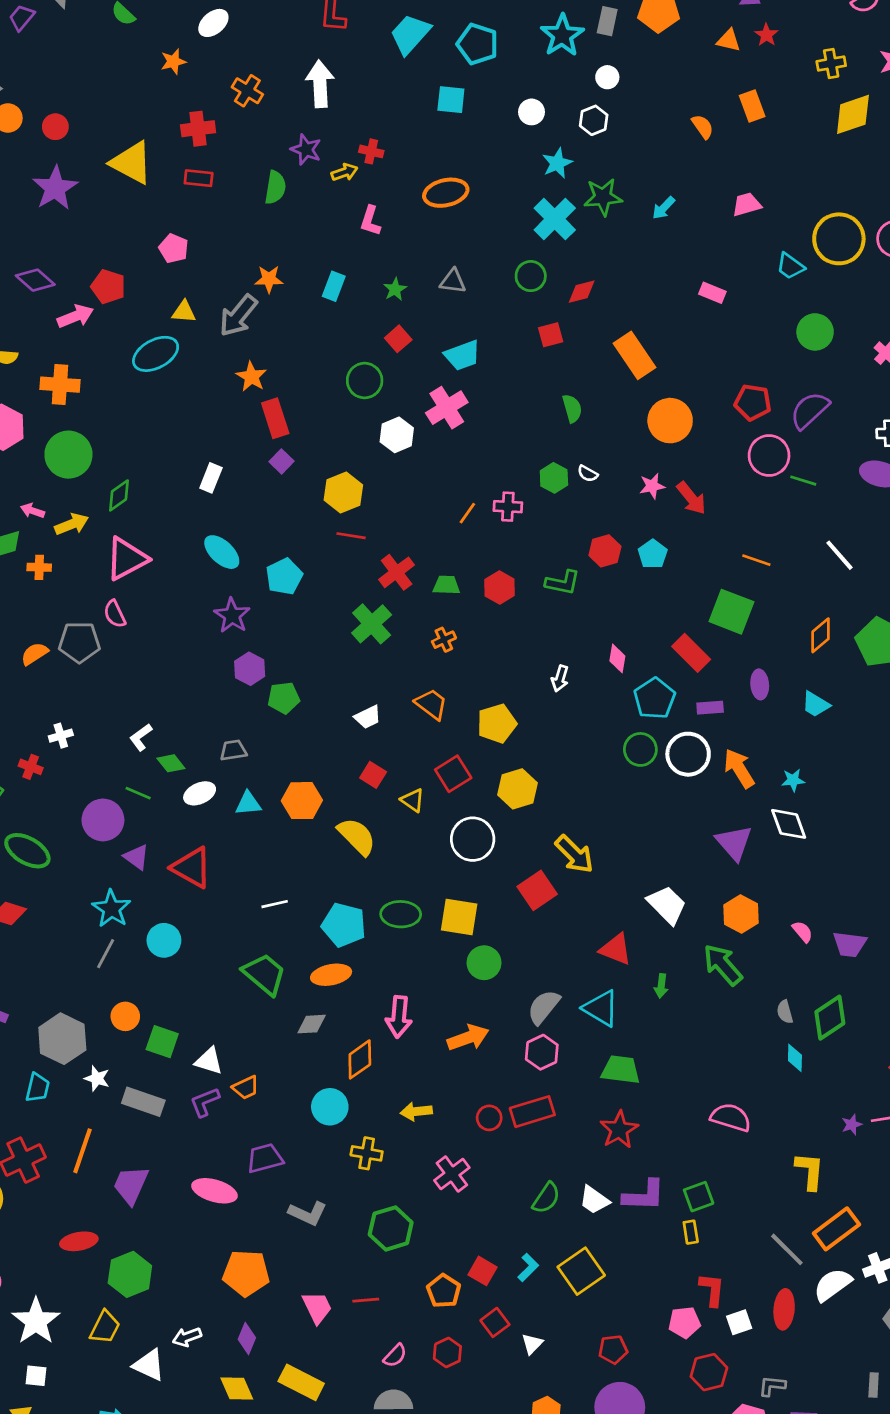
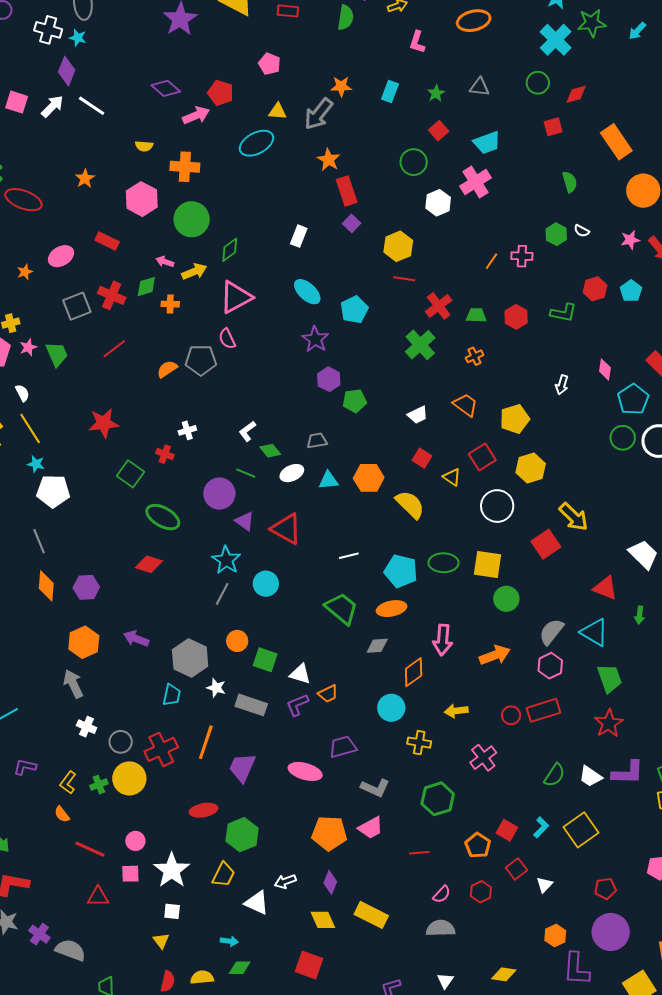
green trapezoid: (621, 1070) -> (610, 678), turned 64
pink trapezoid: (317, 1307) -> (371, 828), moved, turned 88

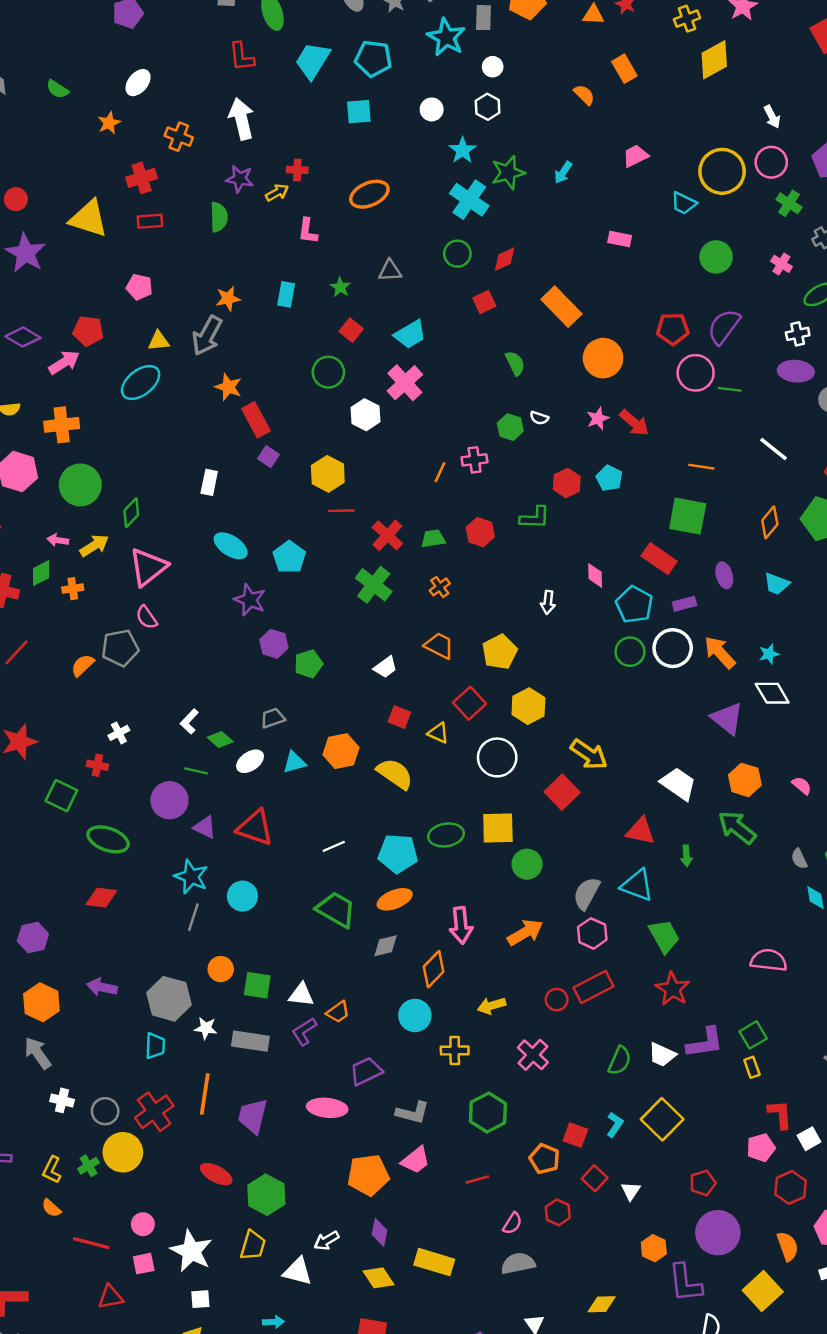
red ellipse: (203, 810) -> (216, 1174), turned 48

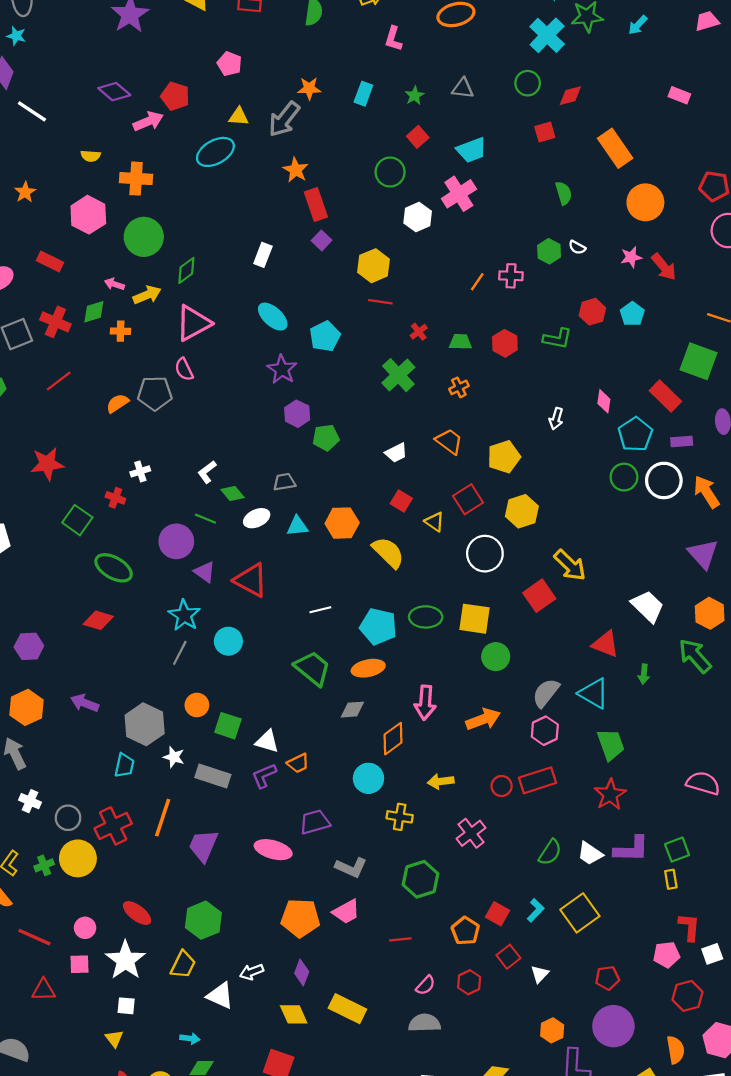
red cross: (387, 535) -> (419, 332), size x0.6
red ellipse: (216, 1174) -> (137, 913), moved

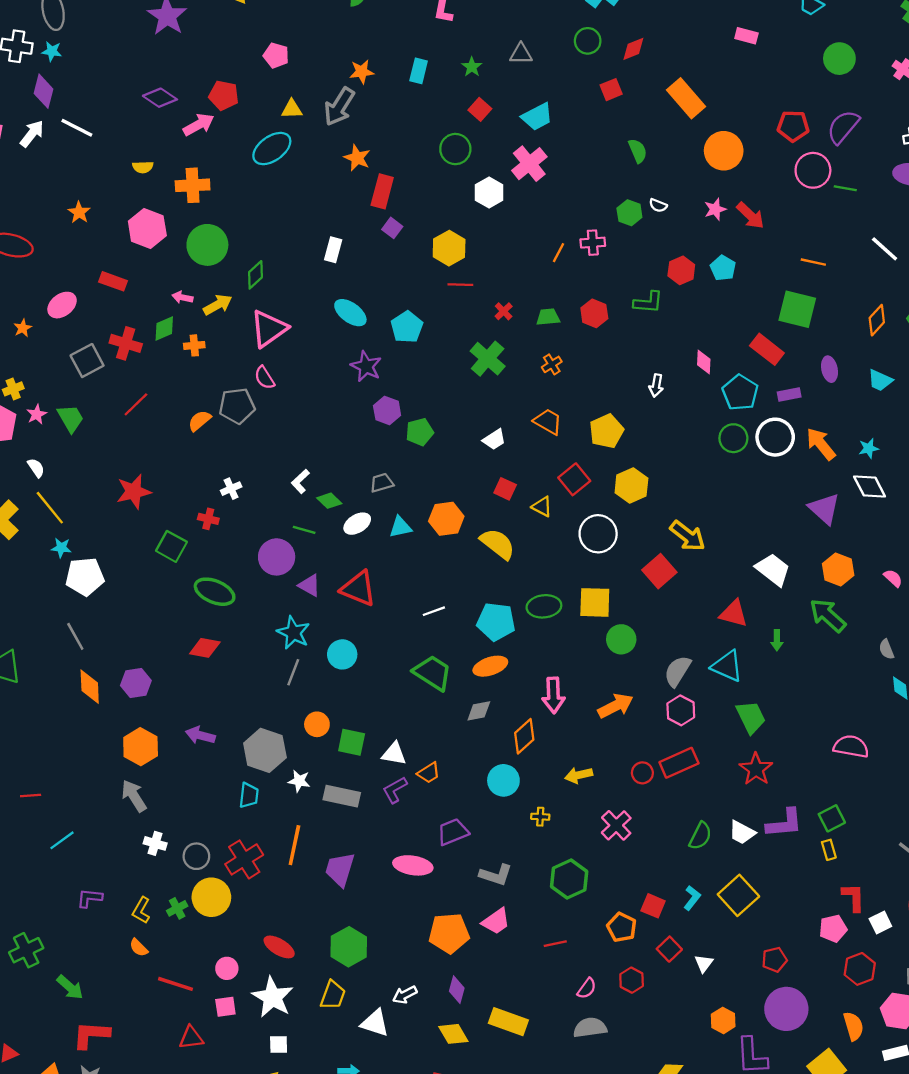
red rectangle: (316, 204) -> (382, 191), turned 40
yellow cross: (400, 817) -> (540, 817), size x0.7

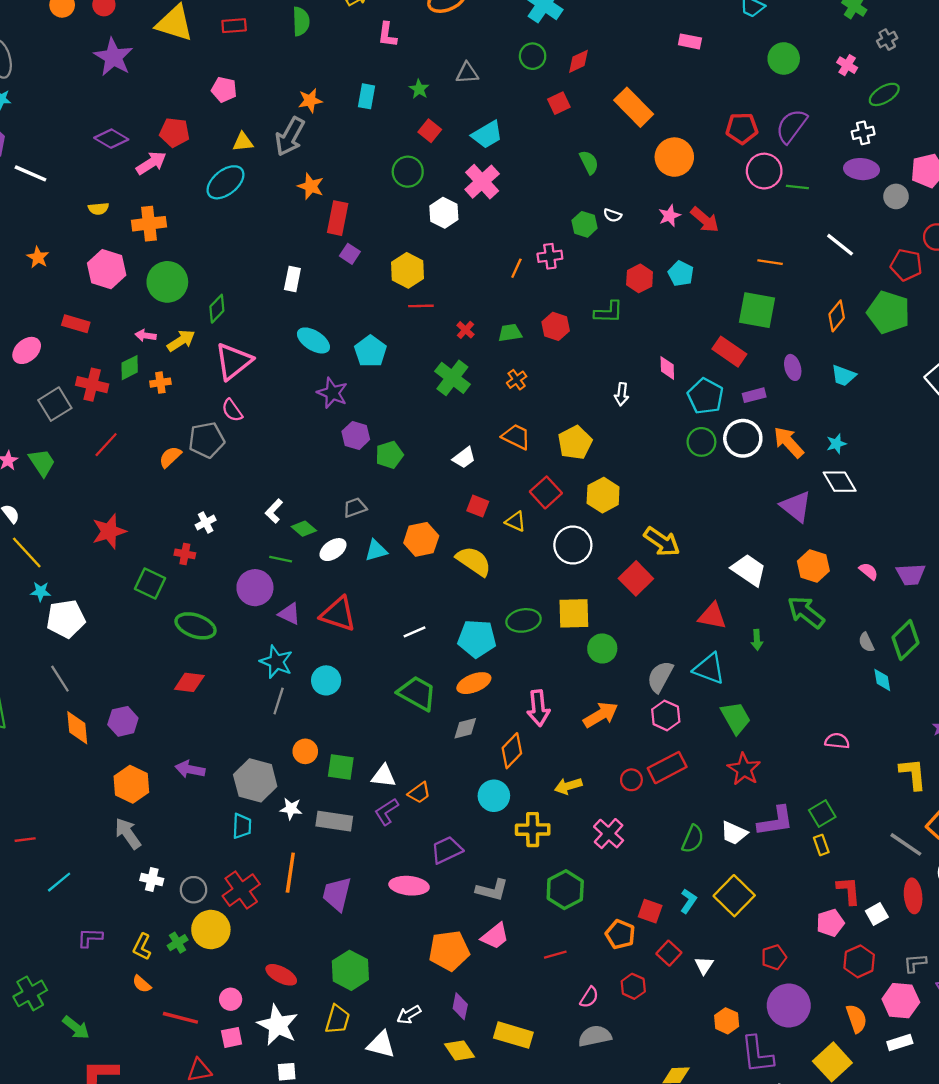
pink semicircle: (851, 746) -> (837, 741), size x0.7
yellow cross: (540, 817) -> (533, 830), size x1.8

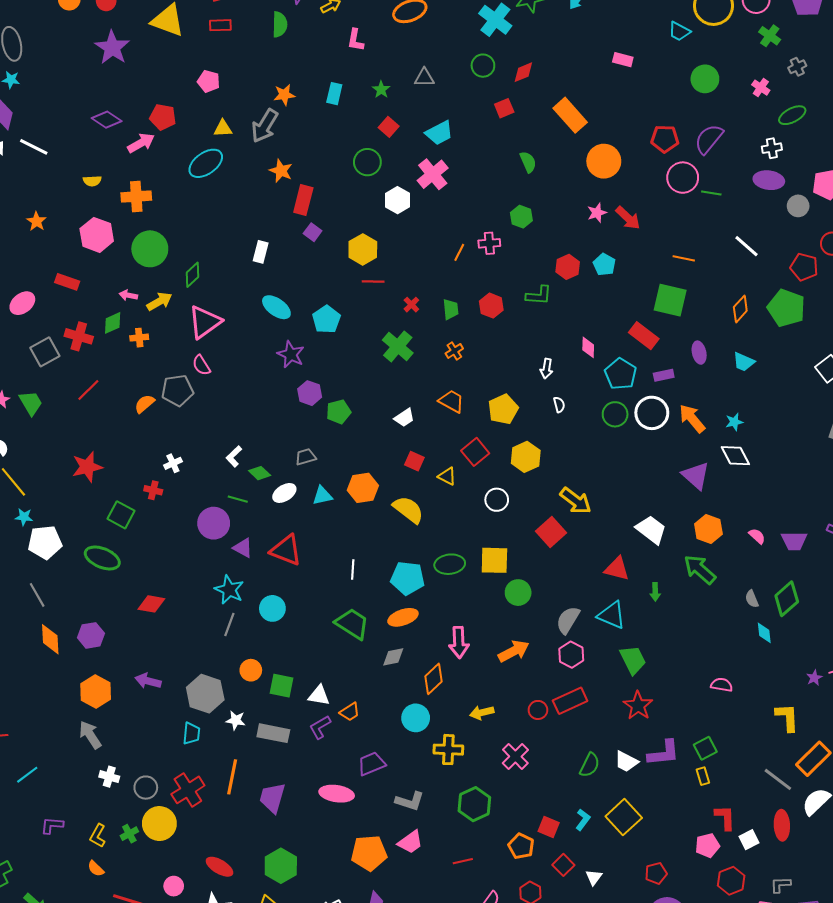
white semicircle: (613, 215) -> (559, 405), moved, turned -126
green trapezoid: (510, 333) -> (451, 309), turned 90
white circle: (573, 545) -> (497, 500), size x0.7
green ellipse: (196, 626) -> (102, 558), moved
white line: (415, 632) -> (353, 569), turned -66

